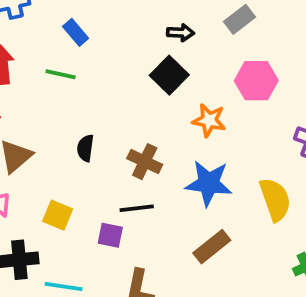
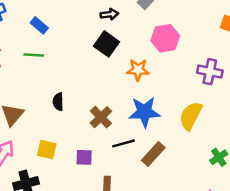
brown cross: (145, 162) -> (101, 117), moved, turned 30
yellow semicircle: (275, 199) -> (191, 116), turned -124
black line: (137, 208) -> (123, 143), moved

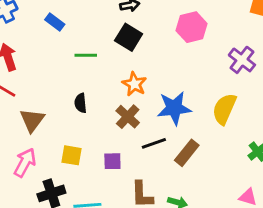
green line: (34, 55) -> (86, 55), moved
orange star: (138, 70) -> (134, 84), moved, turned 30
purple cross: (210, 72) -> (242, 60), turned 30

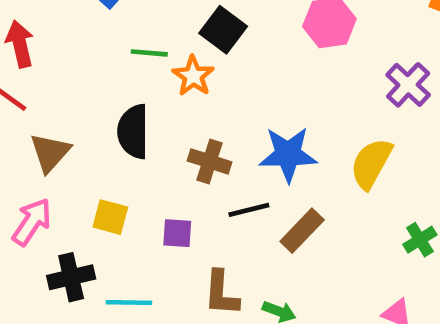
orange star: (134, 84) -> (193, 76), moved
black semicircle: (80, 103) -> (133, 132), size x1.6
brown cross: (128, 117) -> (210, 161), turned -30

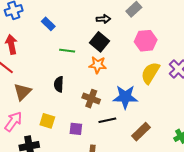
orange star: (193, 76) -> (98, 65), moved, turned -30
black semicircle: (133, 132) -> (59, 84), size x0.7
yellow semicircle: (371, 163) -> (150, 73), moved
brown rectangle: (302, 231) -> (141, 132), moved

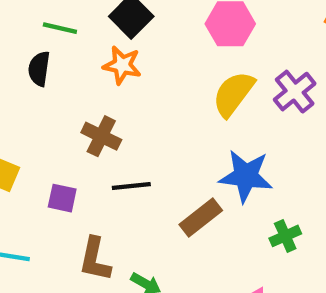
black semicircle: (59, 84) -> (39, 69), moved
blue star: (125, 97) -> (246, 176), moved

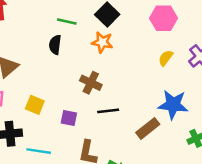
yellow semicircle: (233, 94) -> (166, 58), size x0.6

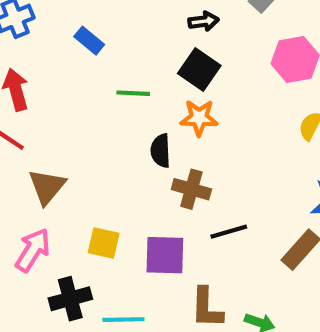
black semicircle: (55, 45) -> (161, 151), moved
purple square: (69, 118) -> (165, 255), size x1.5

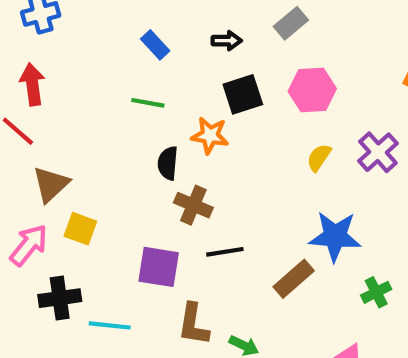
blue rectangle: (89, 41) -> (155, 45), moved
black square: (199, 70) -> (243, 94), moved, turned 30
yellow square: (104, 243) -> (80, 229), moved

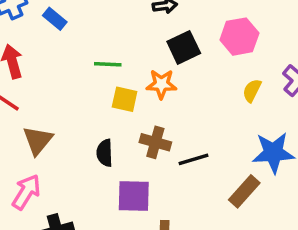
blue rectangle: (155, 45) -> (55, 19), moved
black semicircle: (168, 163) -> (105, 153), moved
yellow square: (80, 229) -> (125, 99), moved
black line: (225, 252) -> (194, 159), moved

